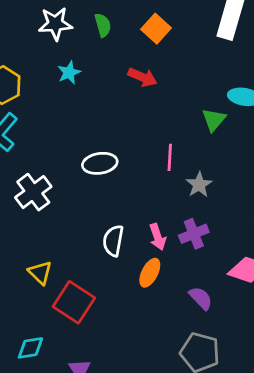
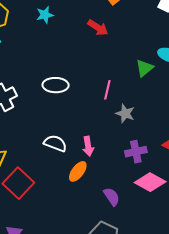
gray star: (199, 185) -> (125, 114), turned -30
purple cross: (194, 234) -> (136, 152), moved
white semicircle: (113, 241) -> (55, 143), turned 90

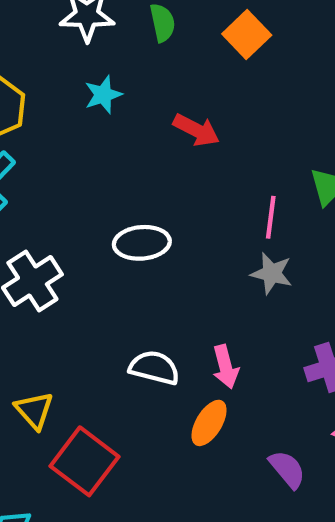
red arrow: (98, 28) -> (196, 130), moved
pink line: (107, 90) -> (271, 217), moved
gray star: (125, 114) -> (272, 273), moved

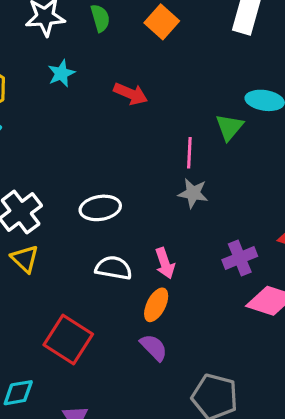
white ellipse: (142, 243) -> (100, 208), moved
yellow triangle: (34, 410) -> (25, 259), moved
purple semicircle: (287, 469) -> (154, 347), moved

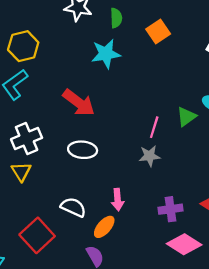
cyan star: (61, 73) -> (106, 54), moved, size x1.5
red arrow: (131, 94) -> (79, 103), moved, size x1.4
gray star: (193, 193) -> (150, 156), turned -30
white semicircle: (114, 268) -> (73, 207), moved

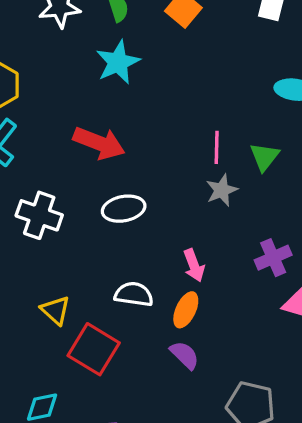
green triangle: (186, 117) -> (264, 157), moved
white cross: (27, 139) -> (39, 215), turned -32
yellow triangle: (21, 172) -> (56, 310), moved

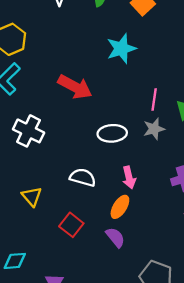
cyan star: (118, 62) -> (121, 49), moved
white ellipse: (124, 209) -> (112, 133), moved
white semicircle: (134, 294) -> (83, 177), moved
red square: (94, 349) -> (71, 225), moved, size x0.7

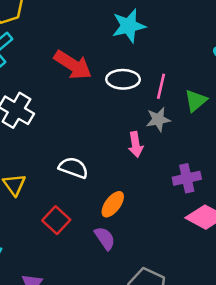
white ellipse: (112, 133) -> (123, 79), moved
pink arrow: (129, 177) -> (136, 145), moved

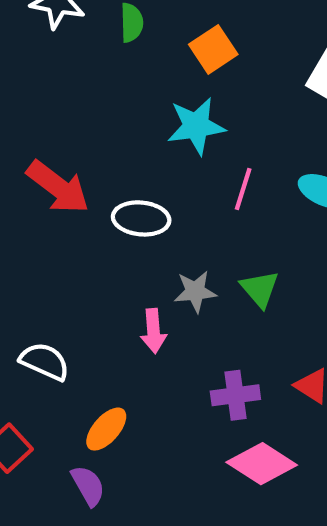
cyan star: (129, 26) -> (196, 126), moved
pink line: (161, 86) -> (243, 189), moved
green triangle: (196, 101) -> (260, 289), moved, turned -35

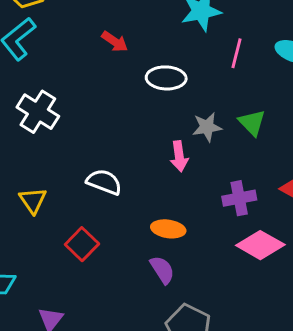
red arrow: (58, 187) -> (115, 42), moved, size x0.6
orange ellipse: (106, 429) -> (168, 229), moved, turned 60
purple semicircle: (88, 486) -> (162, 270), moved

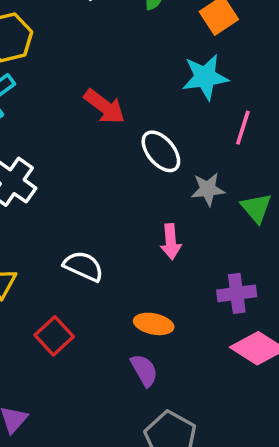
red arrow: (115, 42) -> (104, 107), size x1.4
white ellipse: (166, 78) -> (161, 151), turned 45
gray star: (207, 127) -> (208, 189), moved

